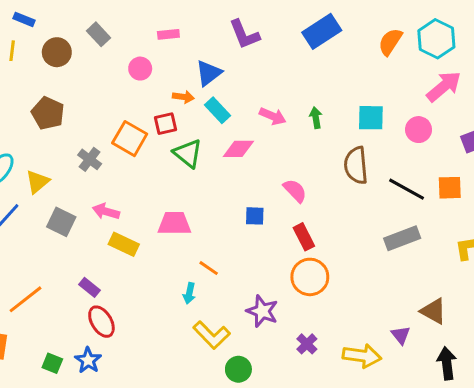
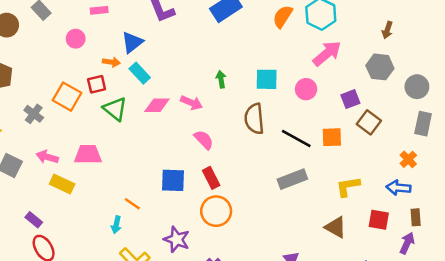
pink arrow: (273, 116) -> (191, 103), moved
blue square: (255, 216) -> (173, 180), moved, size x1.5
pink trapezoid: (174, 223) -> (88, 154), moved
brown triangle: (433, 311) -> (336, 227), moved

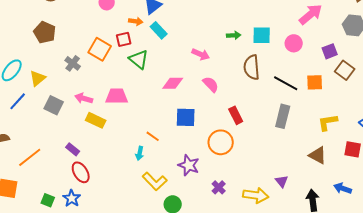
green arrow: (221, 79) -> (234, 35), moved, turned 96
pink diamond: (157, 105) -> (173, 83), moved
red rectangle: (211, 178) -> (236, 115), moved
gray rectangle: (292, 179) -> (283, 116), turned -55

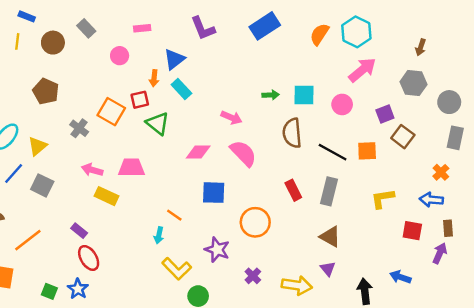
orange arrow: (136, 21) -> (154, 78), turned 88
pink semicircle: (211, 84) -> (243, 153), size x1.4
gray square: (54, 105) -> (42, 185), moved
red rectangle: (236, 115) -> (293, 190), moved
brown triangle: (318, 155) -> (330, 237), moved

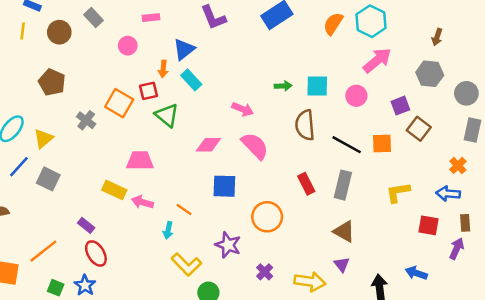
pink arrow: (92, 170) -> (142, 202), moved
orange line: (28, 240) -> (43, 251), moved

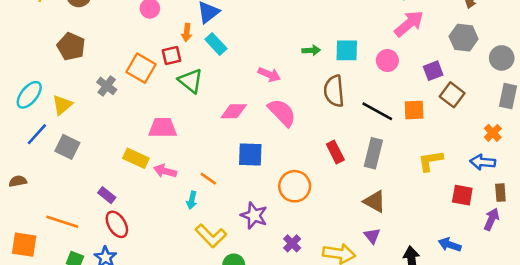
orange line: (43, 251) -> (62, 222), turned 56

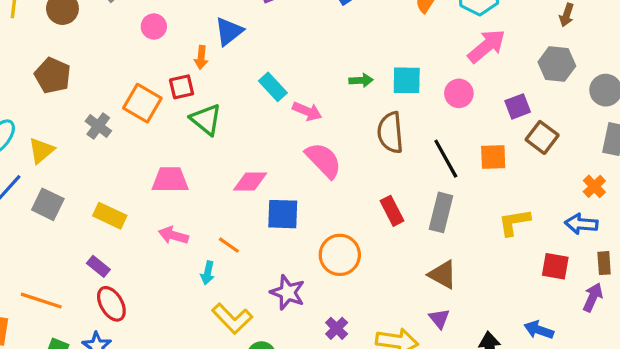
cyan rectangle: (216, 44) -> (273, 87), moved
pink diamond: (234, 111) -> (250, 181), moved
black line: (377, 111) -> (446, 159), turned 32
yellow rectangle: (136, 158) -> (110, 216), moved

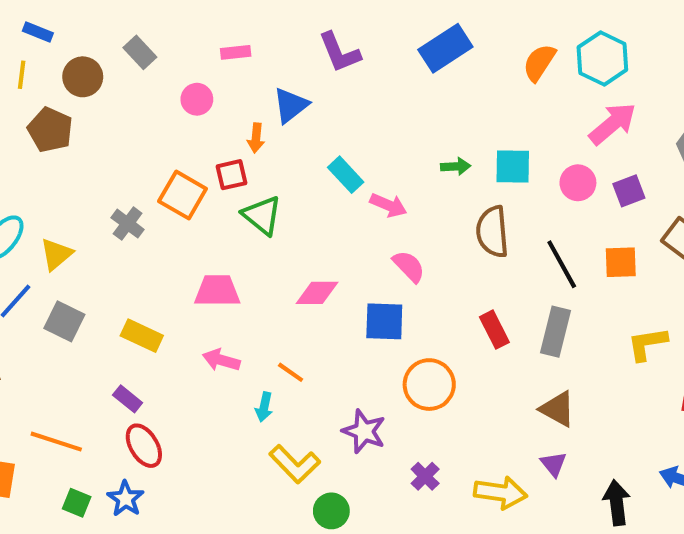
brown pentagon: (53, 75) -> (50, 130), moved
purple square: (518, 106) -> (629, 191), moved
pink semicircle: (323, 160) -> (409, 266), size x0.7
blue square: (283, 214) -> (384, 321), moved

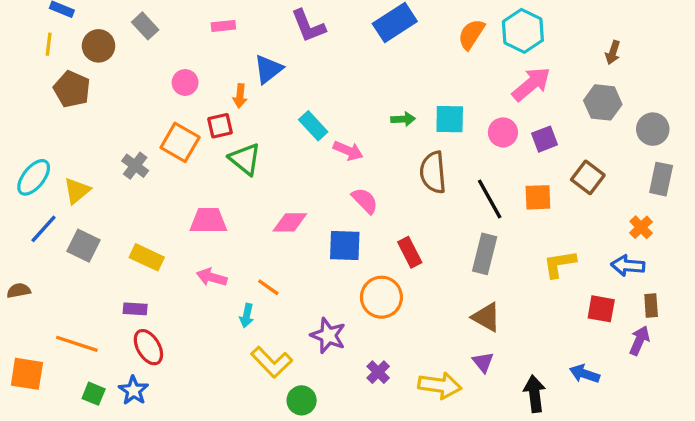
pink circle: (197, 99) -> (185, 82), moved
red rectangle: (494, 330) -> (410, 252), moved
purple rectangle: (128, 399) -> (135, 309), turned -35

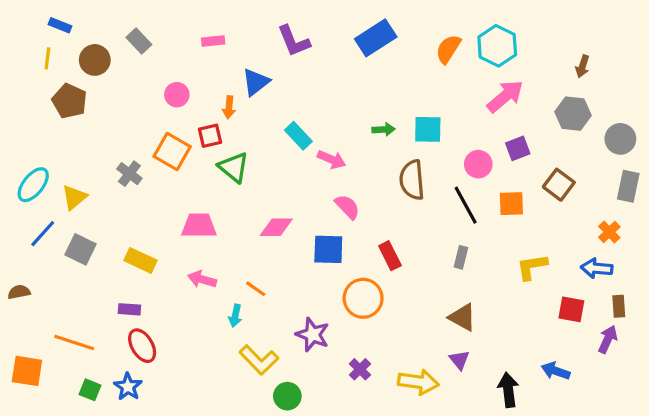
pink circle: (503, 132) -> (478, 164), moved
gray rectangle: (485, 254) -> (461, 257), size x0.6

